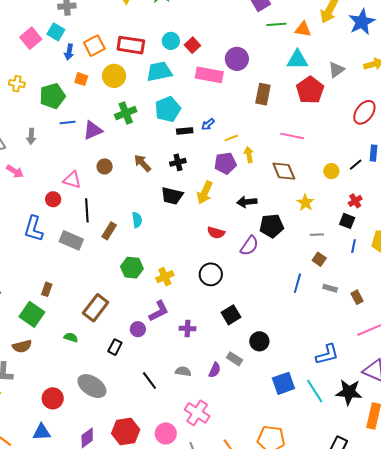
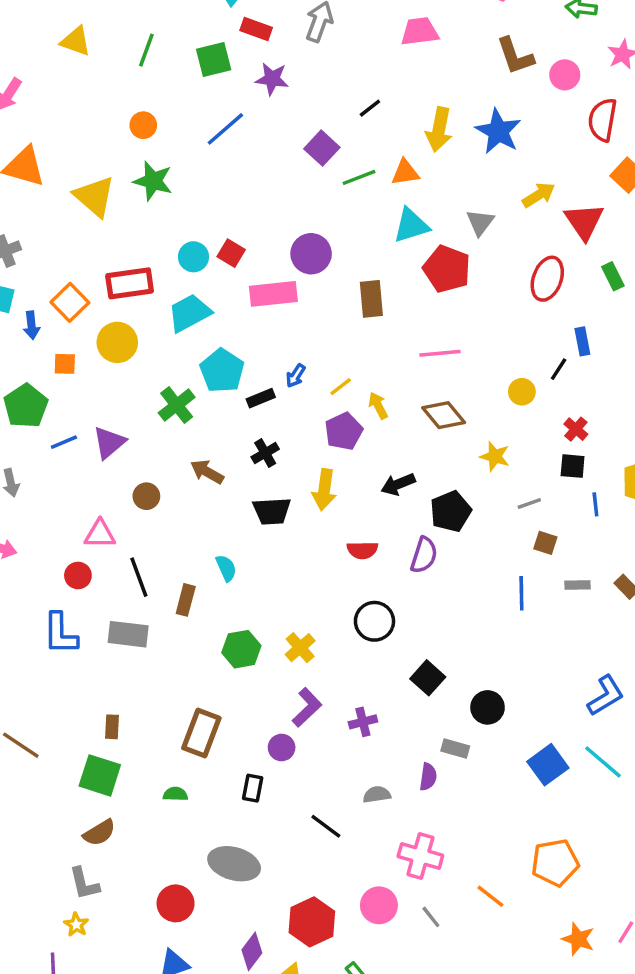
green cross: (126, 113) -> (177, 405), moved

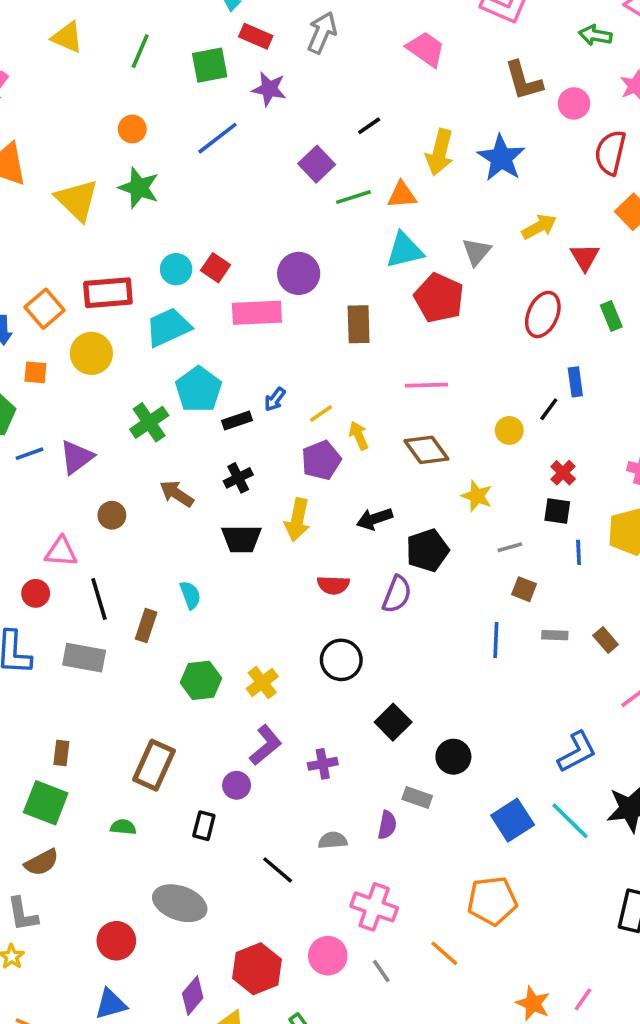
pink trapezoid: (420, 32) -> (426, 49), turned 39
red triangle: (584, 221) -> (585, 257), size x0.7
orange pentagon: (555, 863) -> (492, 901), moved

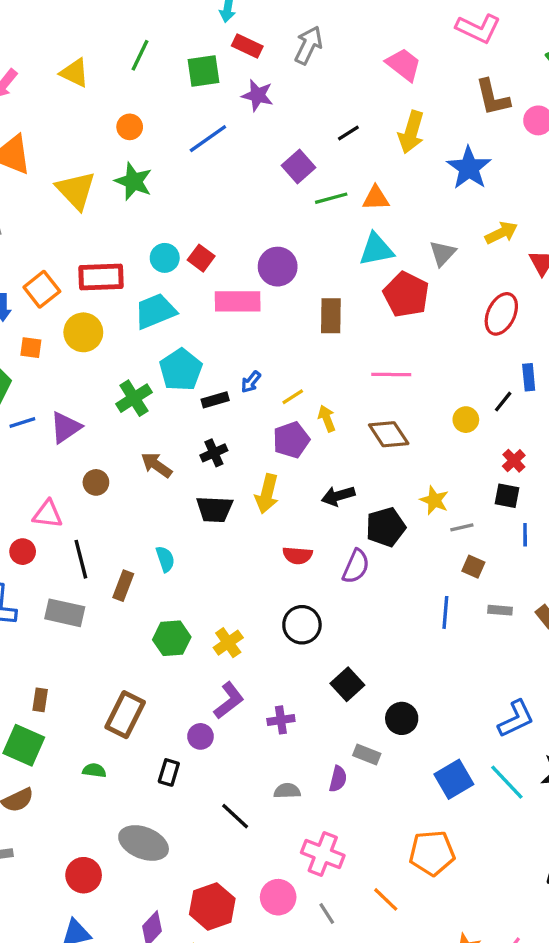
yellow triangle: (67, 37) -> (75, 73), moved
yellow arrow: (440, 152) -> (411, 132), moved
yellow star: (477, 496) -> (434, 500), moved

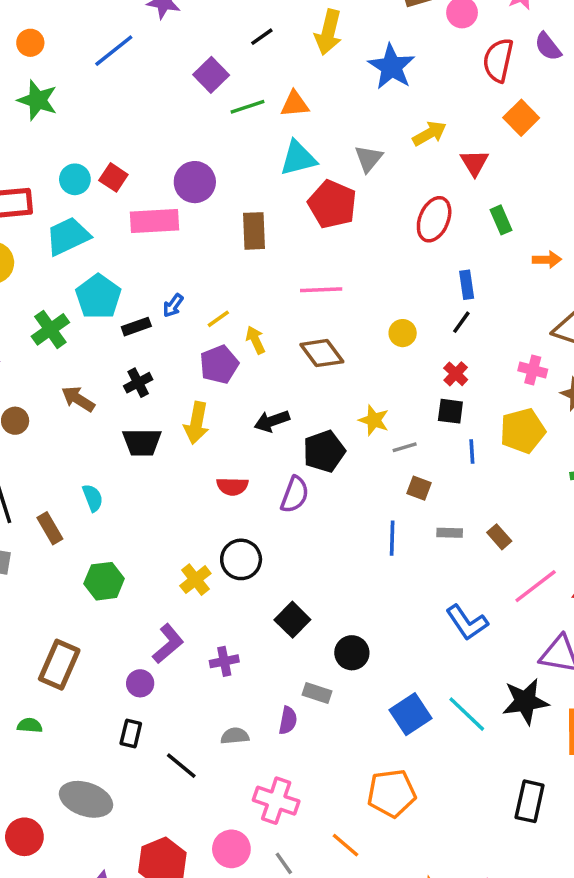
black line: (503, 402) -> (461, 322), moved
brown rectangle: (123, 586) -> (50, 528), turned -48
yellow cross: (228, 643) -> (195, 580), moved
blue L-shape: (516, 719) -> (467, 623), moved, turned 84
black rectangle: (169, 772) -> (131, 733), moved

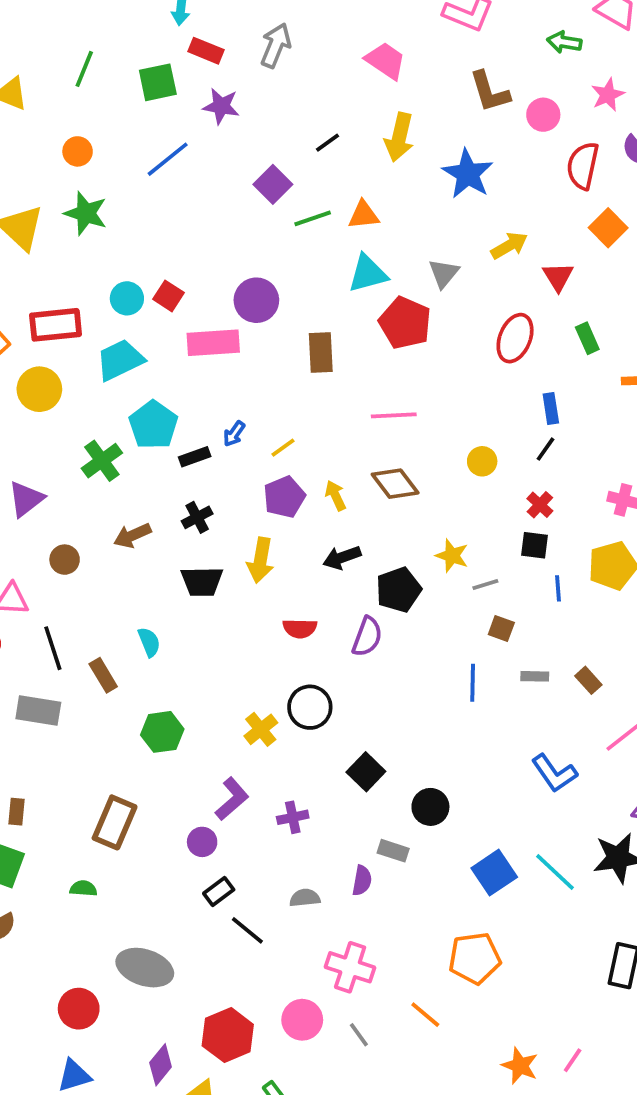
yellow arrow: (255, 340) -> (335, 495), moved
brown arrow: (78, 399) -> (132, 535), turned -56
black rectangle: (131, 733) -> (219, 892), moved, turned 40

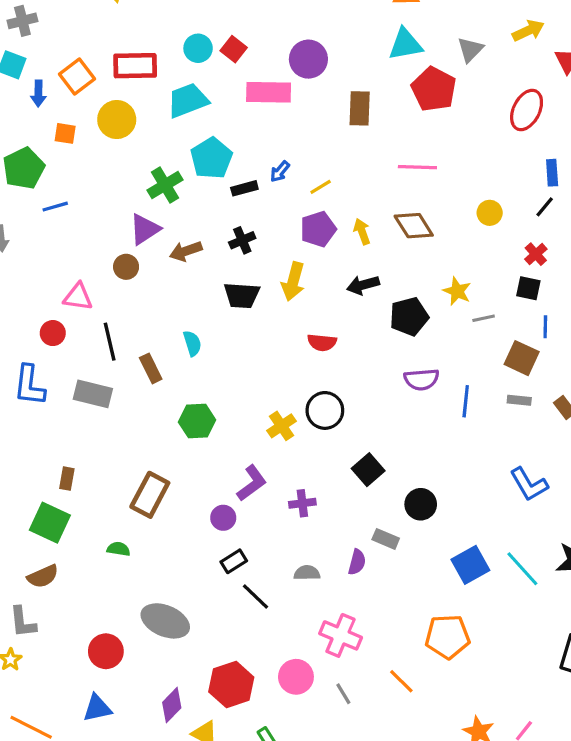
purple triangle: (26, 499) -> (145, 229), moved
brown square: (501, 628) -> (522, 358), moved, size x1.5
purple semicircle: (367, 637) -> (422, 379), moved, turned 60

